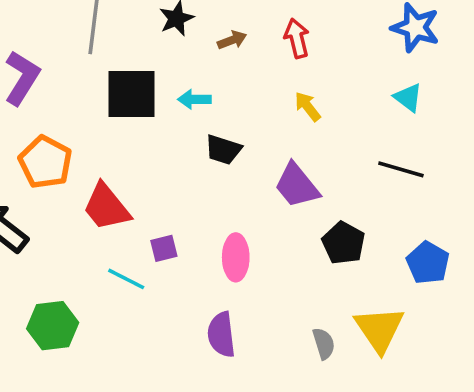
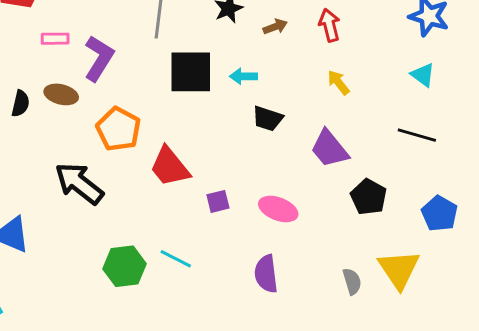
pink ellipse: (236, 257) -> (278, 209), turned -69
cyan line: (126, 279) -> (176, 259), moved

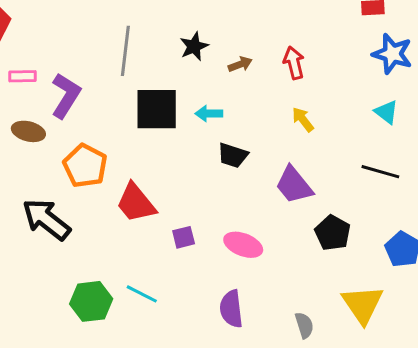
gray semicircle: (352, 281) -> (304, 325), moved

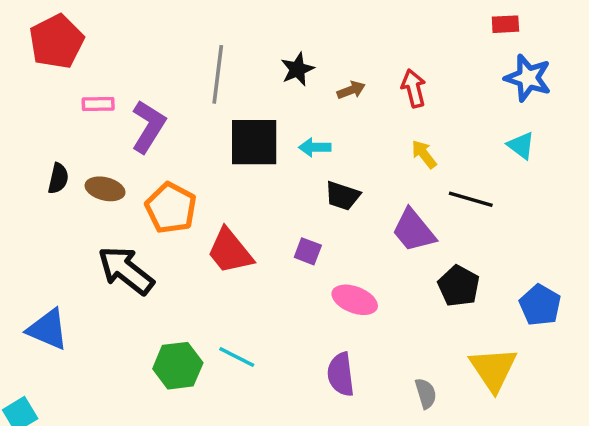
brown ellipse: (28, 131) -> (105, 189), moved
black line: (380, 172) -> (471, 199), moved
purple square: (184, 237) -> (308, 251), moved, turned 35

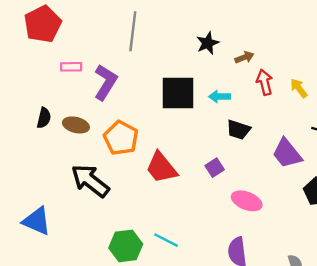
gray line: (218, 74) -> (133, 31), moved
red arrow: (414, 88) -> (265, 82), moved
yellow arrow: (424, 154) -> (299, 88), moved
purple square: (308, 251) -> (215, 168), turned 36

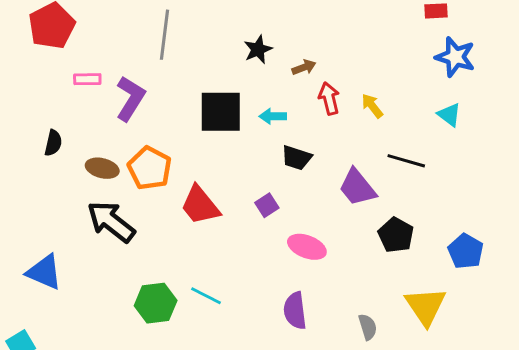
brown ellipse: (76, 125) -> (102, 168), moved

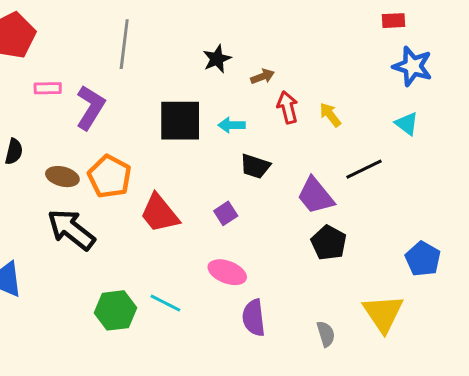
black line: (406, 161) -> (364, 169), turned -42
black pentagon: (396, 235) -> (329, 243), moved
pink ellipse: (307, 247) -> (227, 272), moved

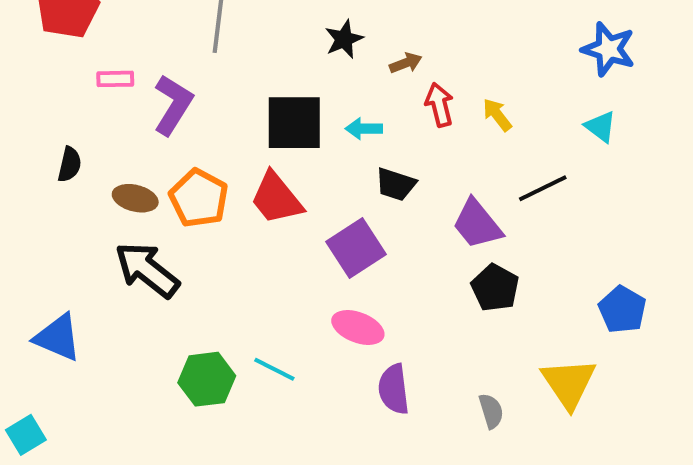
red trapezoid: (160, 213) -> (276, 198), moved
purple square: (226, 213) -> (356, 248), size x1.8

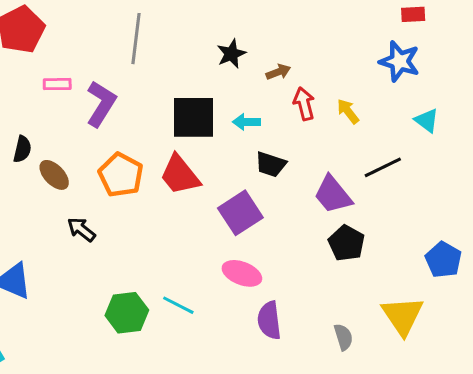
blue star: (608, 49) -> (399, 61), moved
brown ellipse: (135, 198) -> (54, 175), moved, turned 32
black arrow: (147, 270) -> (81, 229), size x0.6

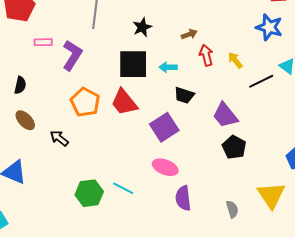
black star: (231, 54) -> (142, 27), moved
black line: (383, 167) -> (261, 81), moved
brown ellipse: (54, 175) -> (25, 120), moved

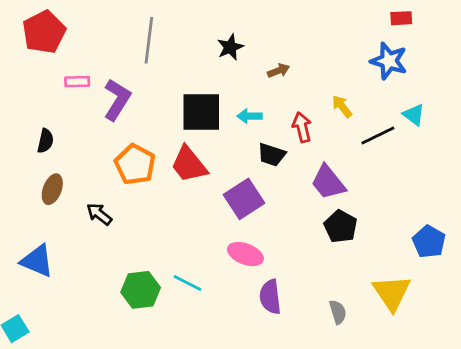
black star: (142, 27) -> (230, 47), moved
red arrow: (206, 55) -> (302, 127), moved
brown ellipse: (25, 120) -> (52, 189), turned 65

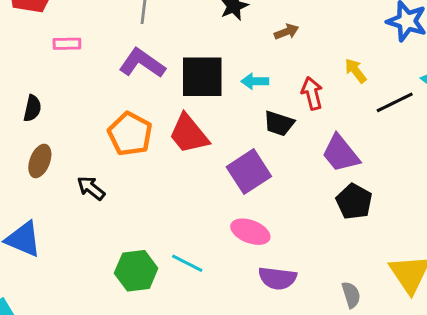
purple L-shape: (117, 100) -> (142, 63), moved, turned -87
purple semicircle: (270, 297) -> (277, 278), turned -76

